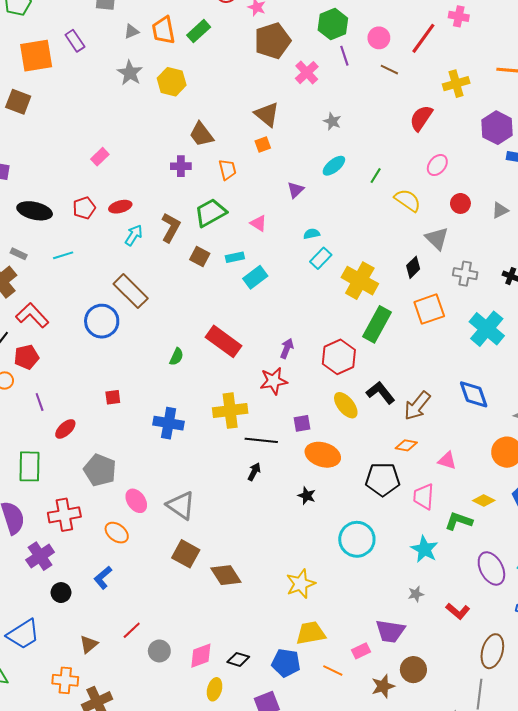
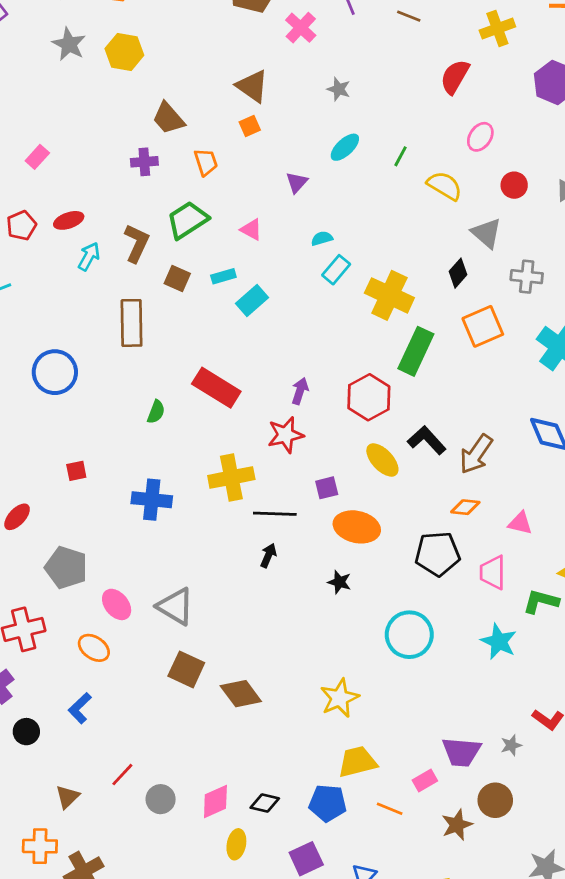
brown rectangle: (131, 291) -> (132, 323), moved, turned 48
gray star: (416, 594) -> (511, 745), moved

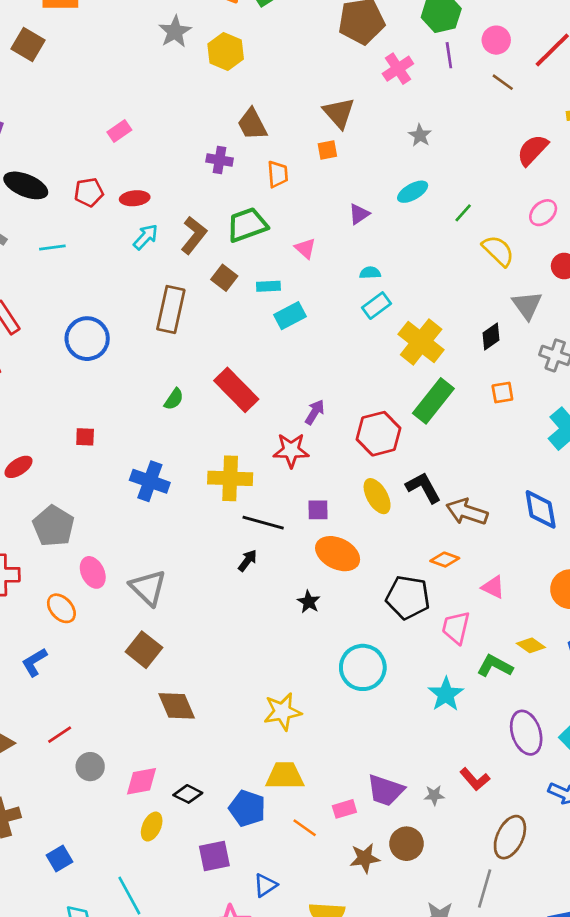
orange square: (483, 326) -> (502, 393), size x0.6
brown arrow: (476, 454) -> (467, 512), turned 60
brown diamond: (241, 694) -> (177, 706), moved

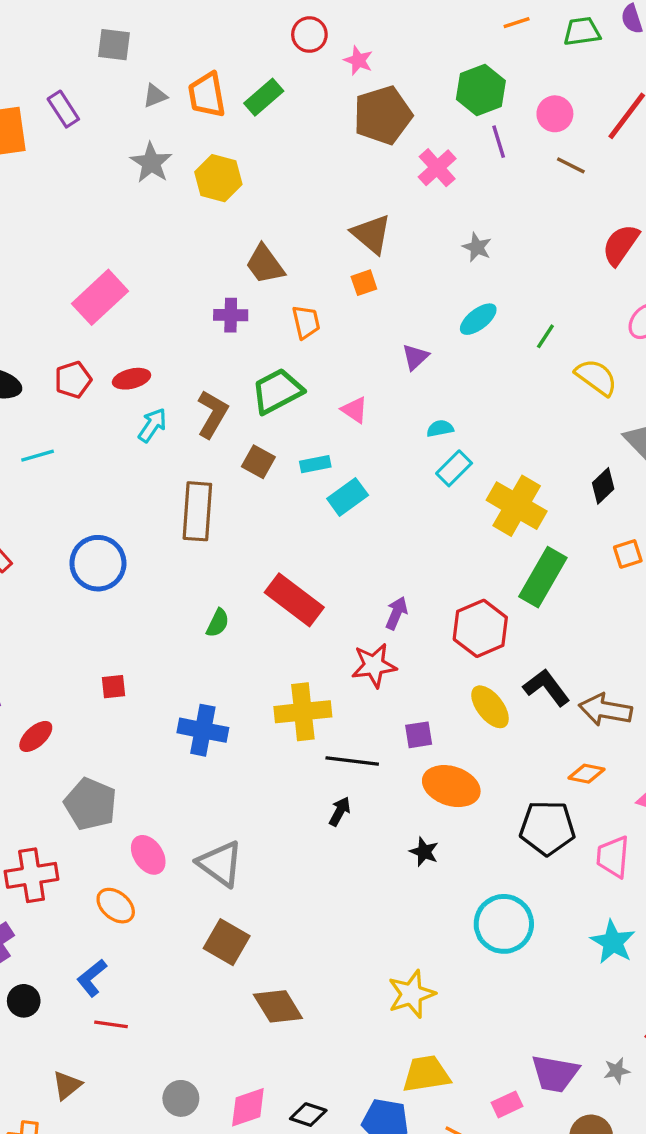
pink rectangle: (119, 131) -> (100, 297), size x1.8
red line: (60, 735) -> (111, 1024), moved, turned 50

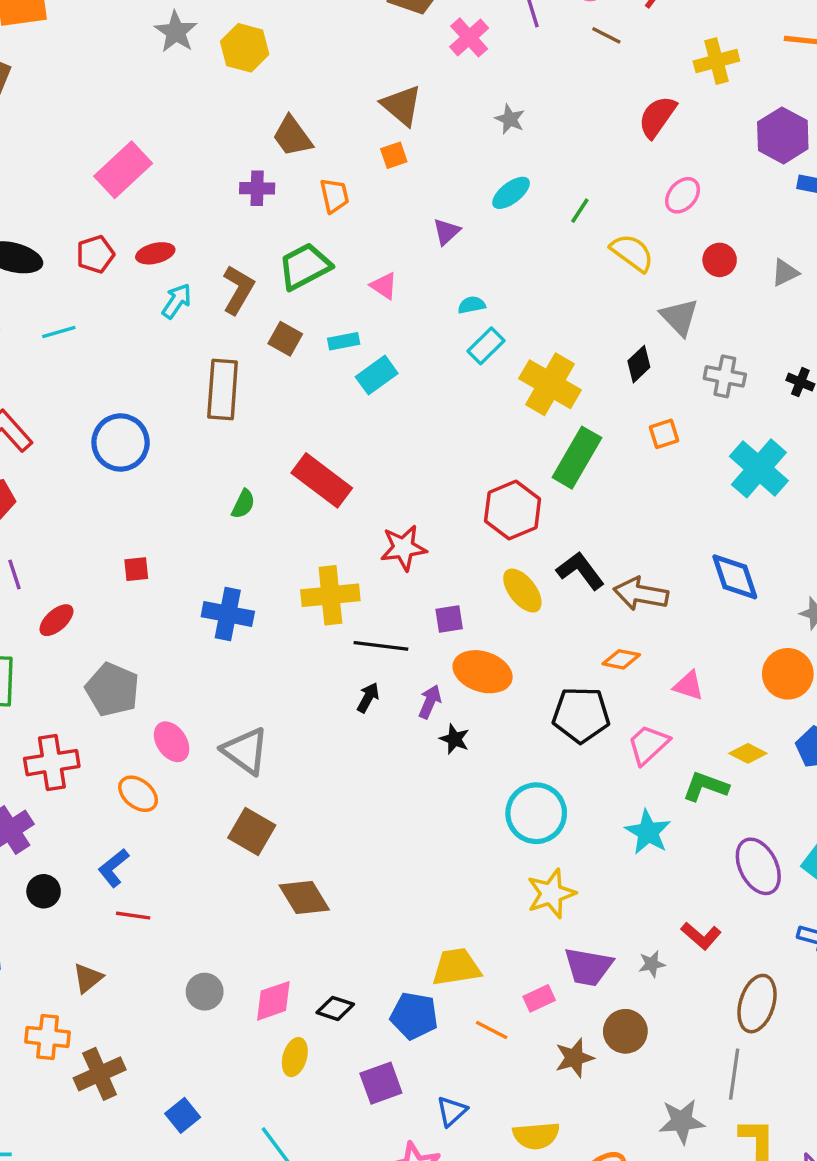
purple arrow: (396, 613) -> (430, 702), moved
pink trapezoid: (613, 857) -> (648, 745), turned 42
yellow star: (411, 994) -> (551, 894), moved

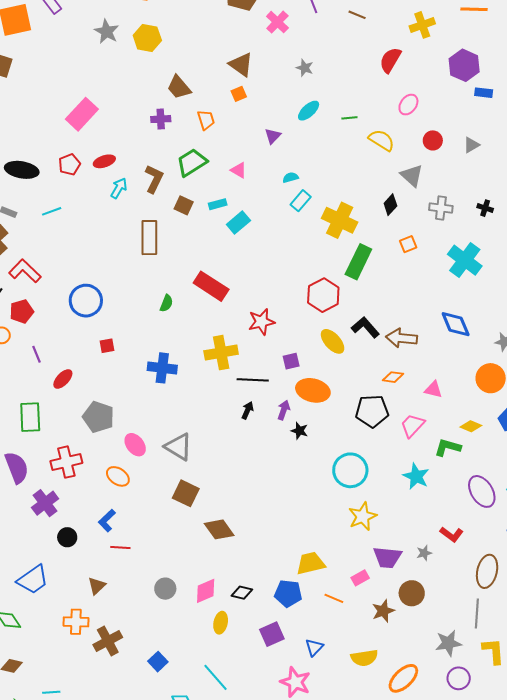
green line: (580, 211) -> (349, 118), turned 56
blue circle: (121, 442) -> (86, 301), moved

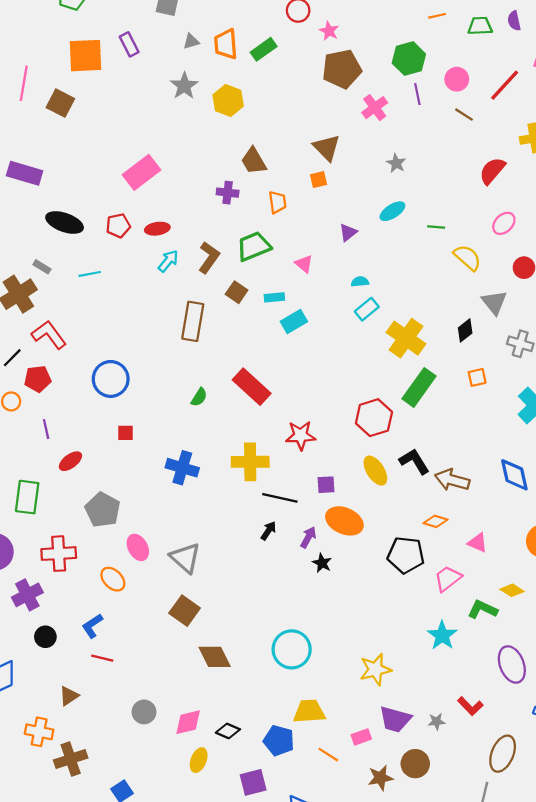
cyan circle: (350, 470) -> (292, 649), moved

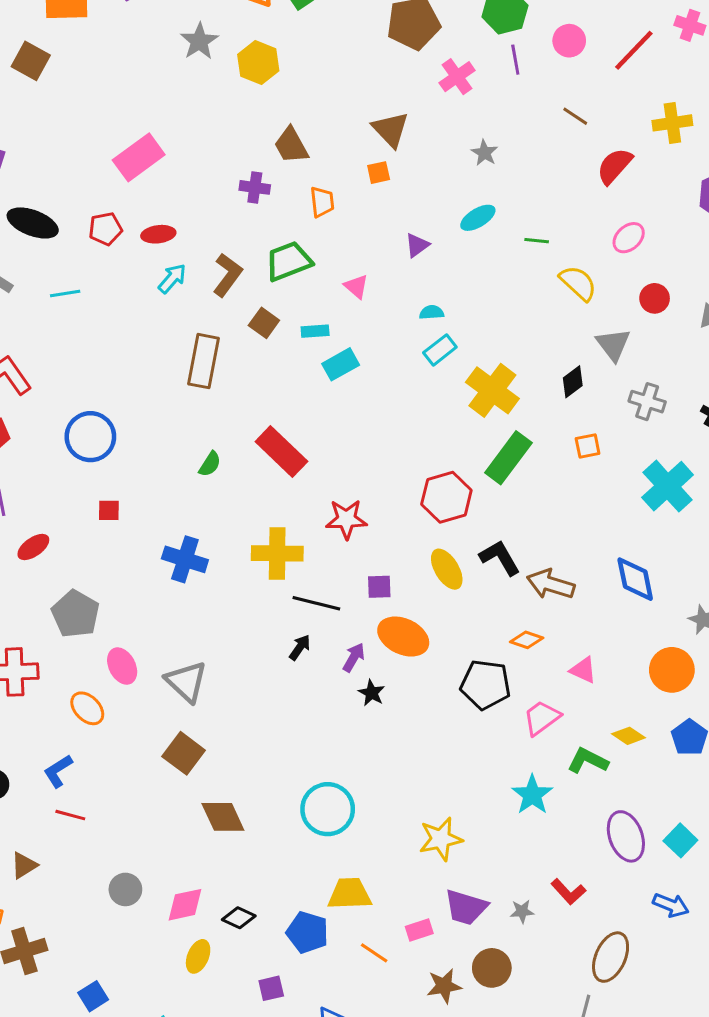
brown line: (464, 115) -> (575, 116), moved
purple square: (253, 782) -> (271, 988), size x0.7

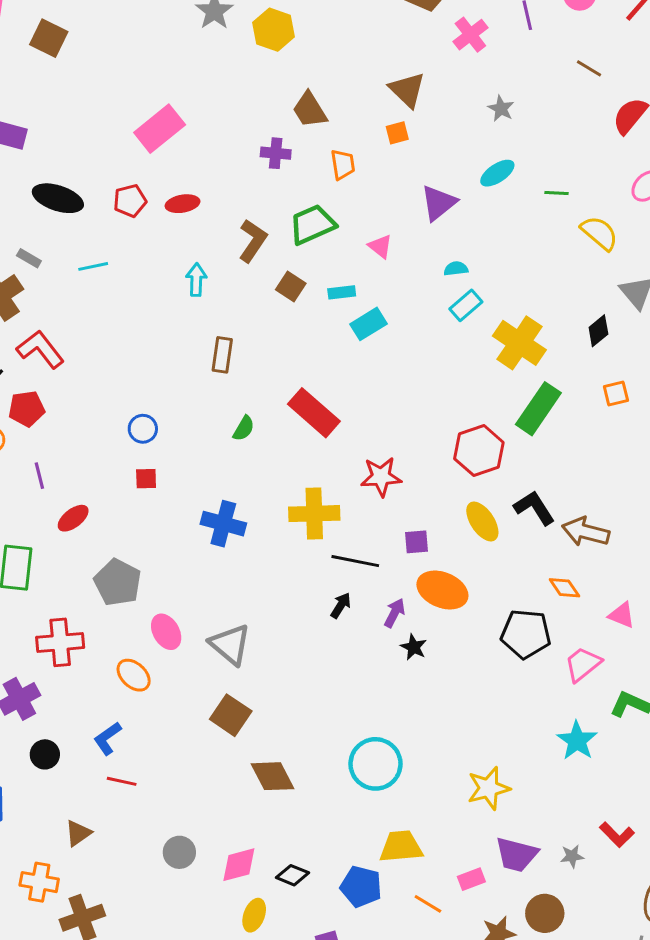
purple triangle: (417, 245) -> (438, 203), size x1.5
cyan arrow: (172, 278) -> (196, 280), moved, turned -36
brown rectangle: (204, 361) -> (222, 355), moved, size x0.7
blue circle: (90, 437) -> (143, 429), moved, size x0.6
orange diamond: (527, 640) -> (564, 588), turned 40

